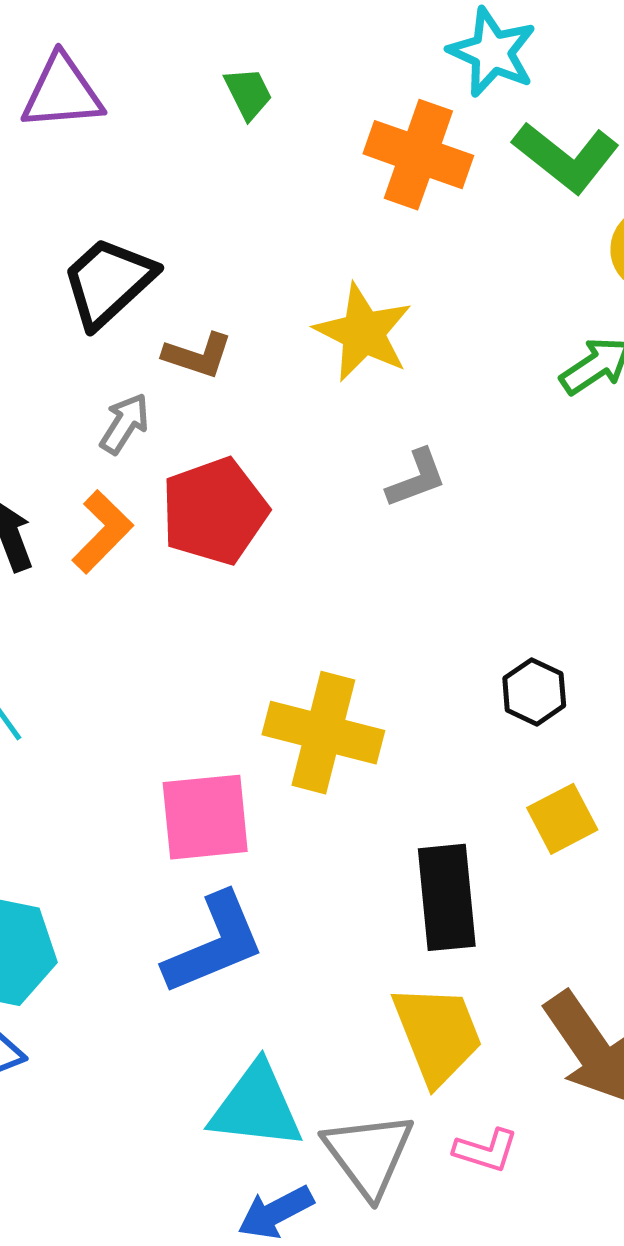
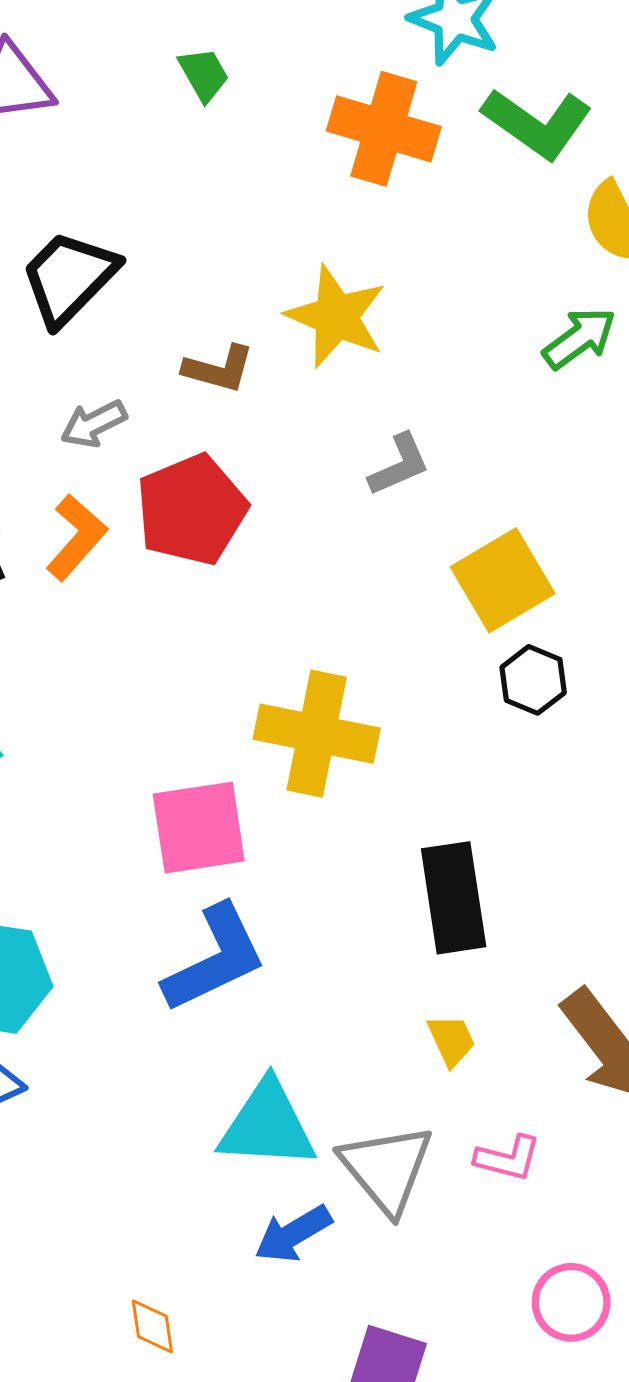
brown L-shape: (198, 355) -> (219, 369), moved
gray arrow: (125, 424) -> (94, 424), turned -146
yellow square: (562, 819) -> (503, 580), moved, size x1.4
yellow trapezoid: (437, 1034) -> (451, 1040), size x0.5

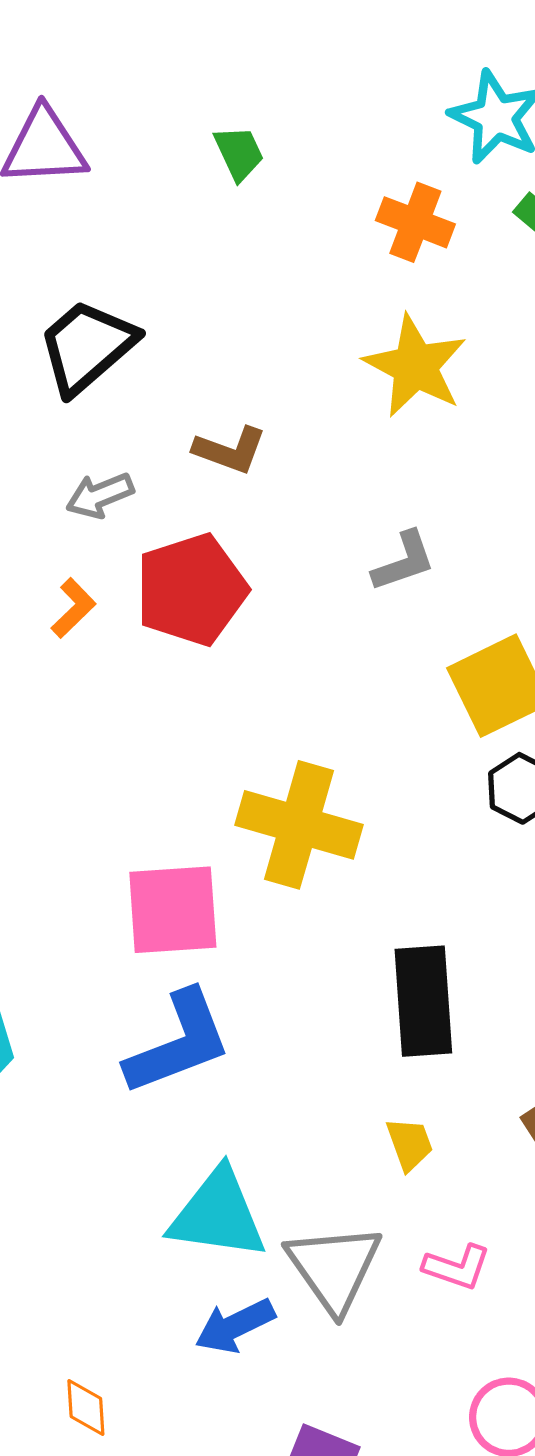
orange cross: (384, 129) -> (415, 222), size x0.7
yellow star: (336, 316) -> (415, 366), moved
orange L-shape: (76, 537) -> (73, 608), size x0.7

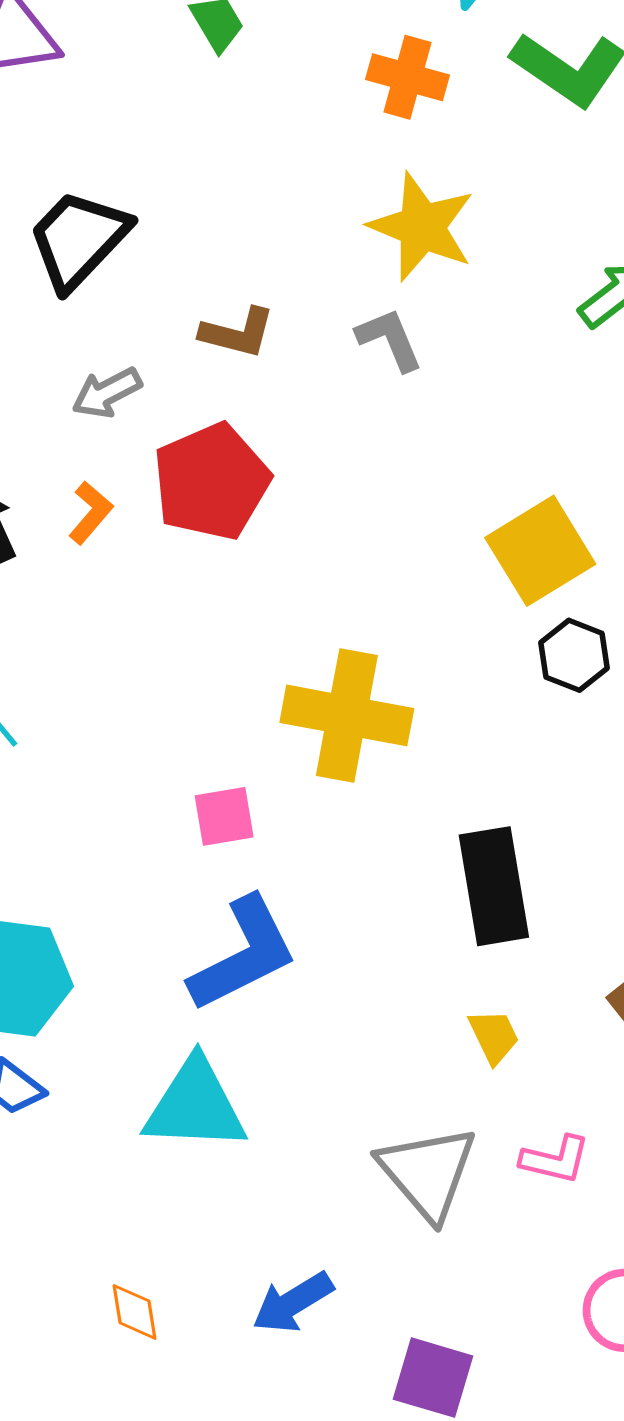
gray L-shape: (404, 561) -> (390, 339), moved, turned -88
pink square: (173, 910) -> (224, 816), size x0.6
cyan triangle: (218, 1214) -> (195, 1105), moved
blue arrow: (235, 1326) -> (293, 1302), moved
orange diamond: (86, 1407) -> (135, 1312), moved

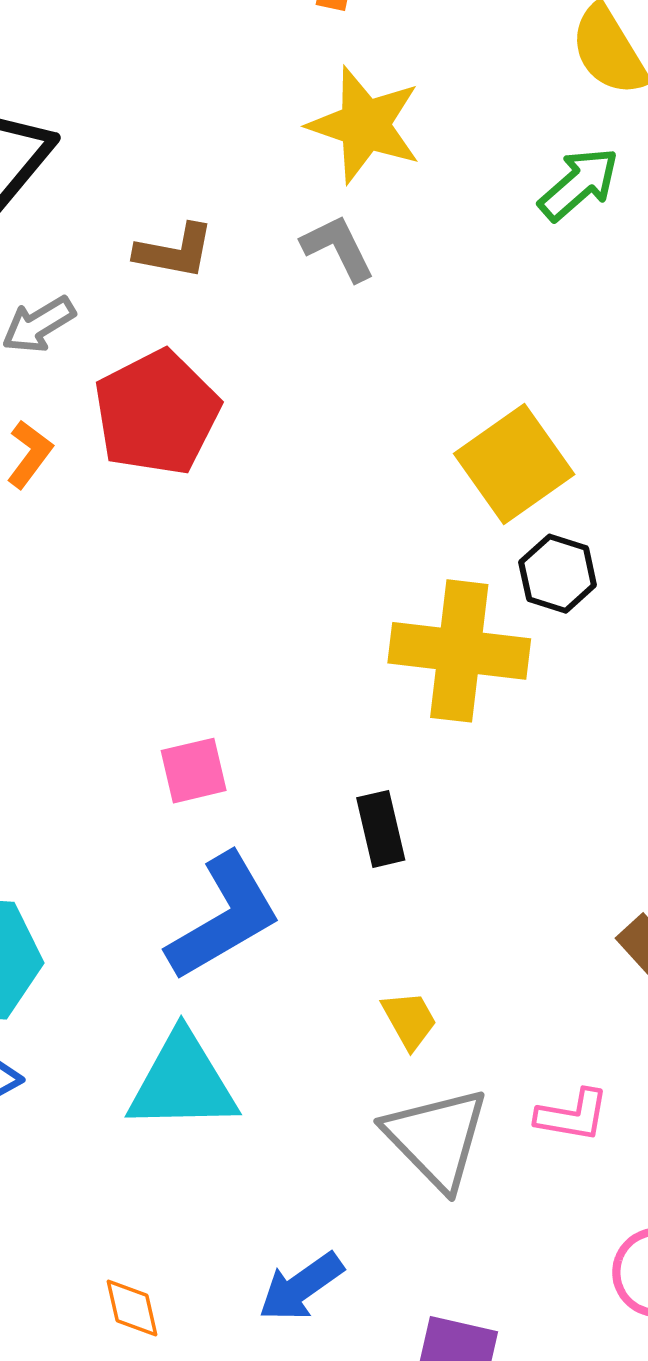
yellow cross: (347, 715) -> (459, 651), moved
black rectangle: (494, 886) -> (381, 829), moved, size x0.6
yellow trapezoid: (494, 1036) -> (409, 1020), moved

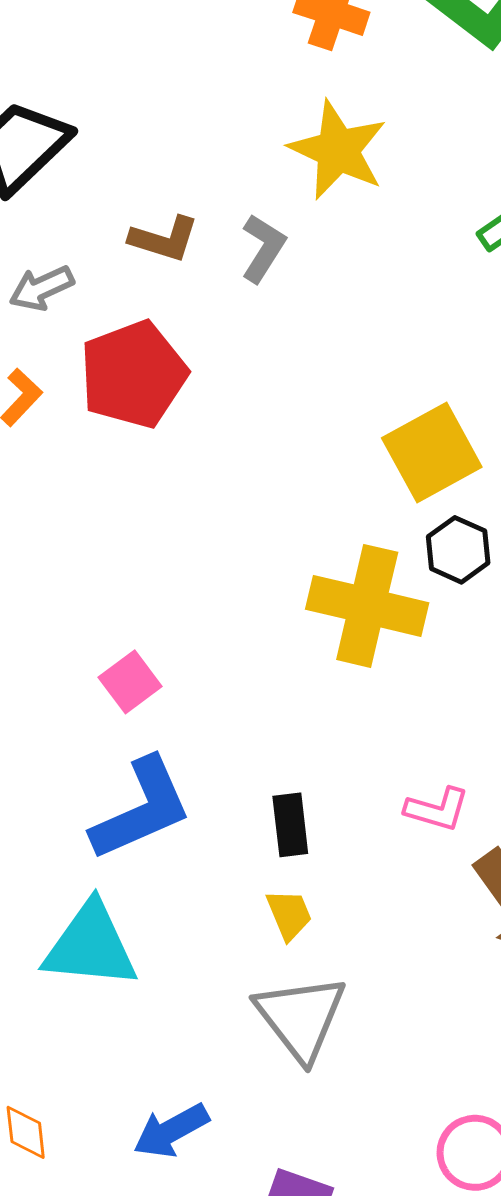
gray L-shape: (338, 248) -> (263, 248), moved, turned 52
pink square: (194, 771) -> (130, 682), turned -30
black rectangle: (381, 829) -> (290, 825), moved
pink L-shape: (572, 1115) -> (437, 809), moved

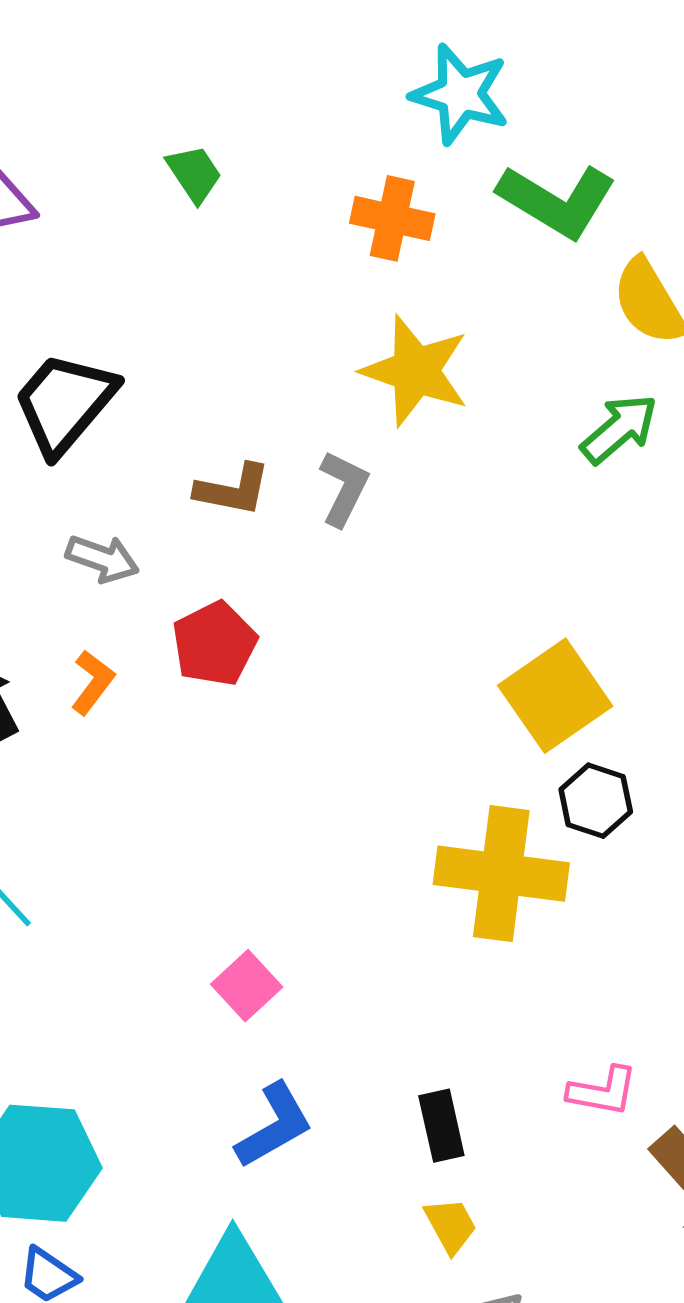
gray arrow: (41, 288) -> (102, 559), turned -130
red pentagon: (133, 374) -> (215, 644), size x0.7
blue L-shape: (141, 809) -> (274, 1125), size x0.7

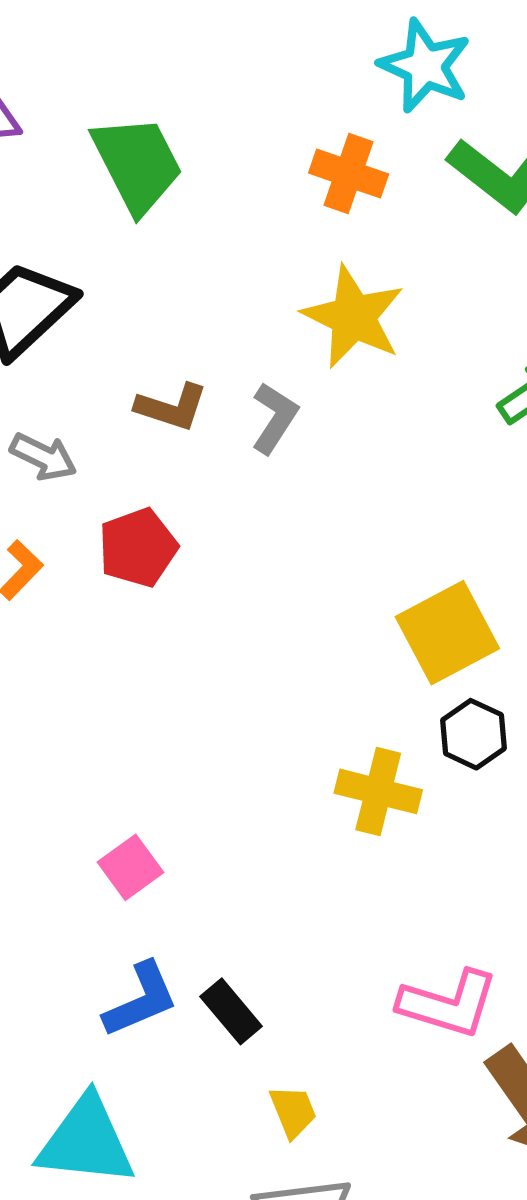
green trapezoid: (194, 174) -> (137, 164), moved, size x1.8
yellow cross: (501, 874) -> (378, 791), size x0.7
pink L-shape: (603, 1091) -> (448, 1004), size x1.5
black rectangle: (441, 1126) -> (231, 1011), moved, turned -34

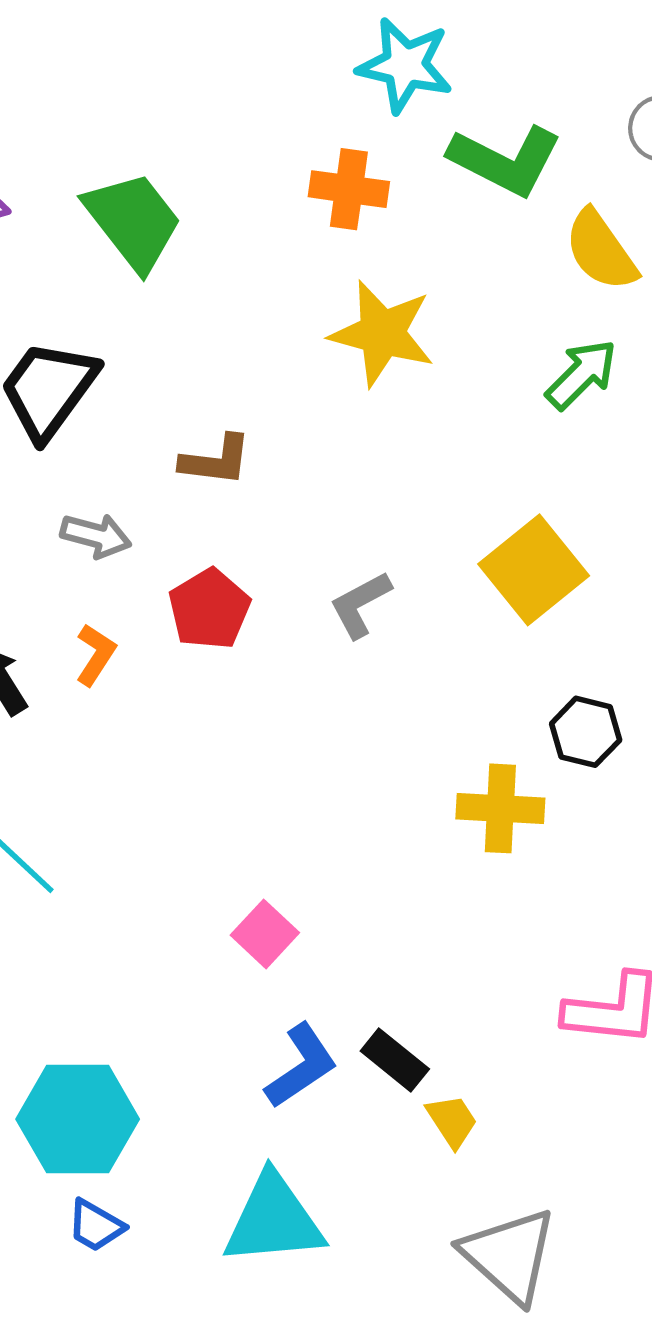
gray L-shape: (274, 418) -> (360, 604), moved, turned -140
yellow square: (447, 633) -> (534, 570), moved
yellow trapezoid: (293, 1111) -> (452, 1121), moved

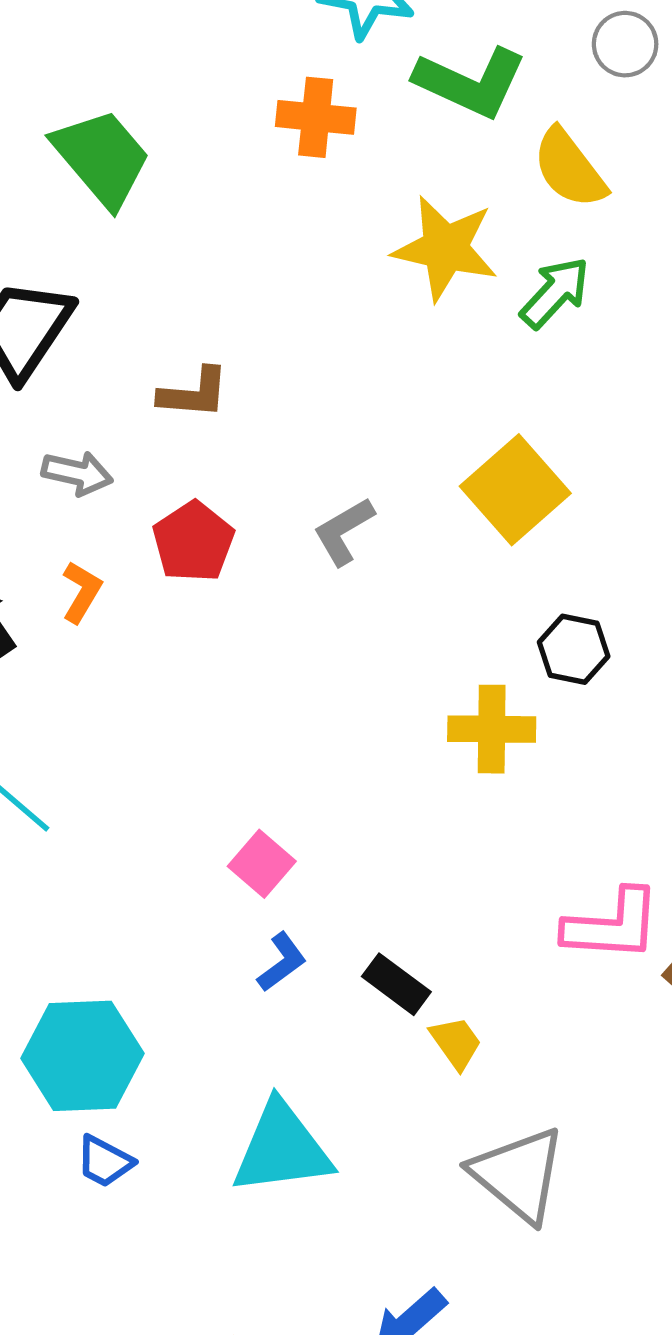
yellow star: (382, 333) -> (445, 248), moved
blue L-shape: (301, 1066) -> (282, 962), moved, size x0.7

